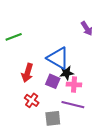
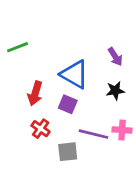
purple arrow: (87, 28) -> (115, 57), moved
black star: (67, 73) -> (115, 91), moved
pink cross: (74, 85) -> (122, 130), moved

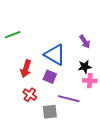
pink cross: (122, 130) -> (90, 81), moved

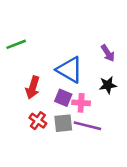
pink cross: (90, 81) -> (81, 103), moved
gray square: (50, 112) -> (63, 123), moved

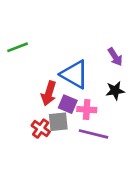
red arrow: (33, 88) -> (49, 93), moved
gray square: (63, 123) -> (58, 122), moved

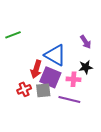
purple square: (68, 104) -> (50, 77), size x1.5
pink cross: (87, 110) -> (74, 79), moved
red cross: (41, 129) -> (24, 89), moved, turned 32

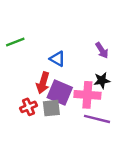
blue triangle: (55, 55) -> (57, 59), moved, size x0.6
pink cross: (74, 79) -> (87, 95), size x1.5
purple line: (69, 99) -> (97, 119), moved

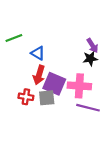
blue triangle: (57, 59) -> (38, 53), moved
black star: (102, 80) -> (90, 59), moved
red cross: (28, 107) -> (26, 97), turned 32

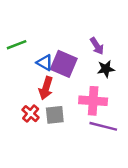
purple arrow: (92, 46) -> (97, 46), moved
purple square: (54, 84) -> (64, 64), moved
red cross: (26, 97) -> (31, 114), turned 32

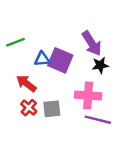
purple arrow: (97, 46) -> (92, 43), size x1.5
blue triangle: (45, 63) -> (42, 59), turned -35
red arrow: (46, 88) -> (26, 83), moved, turned 110

